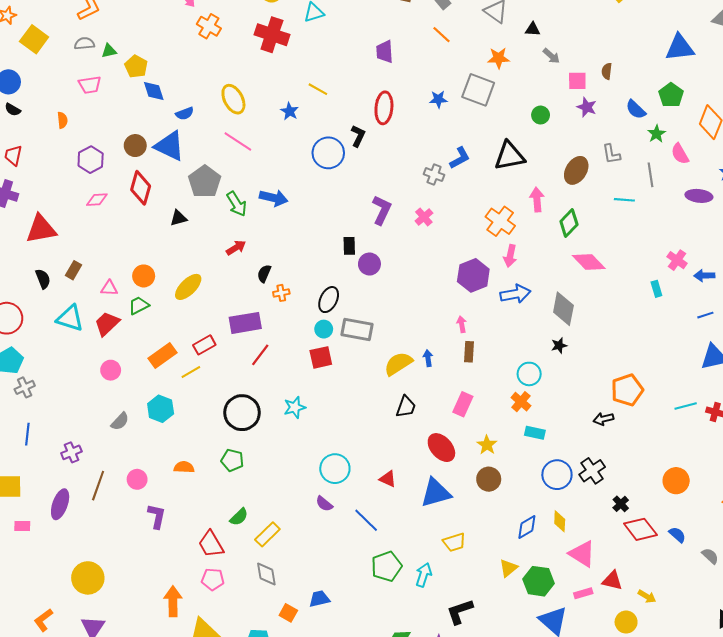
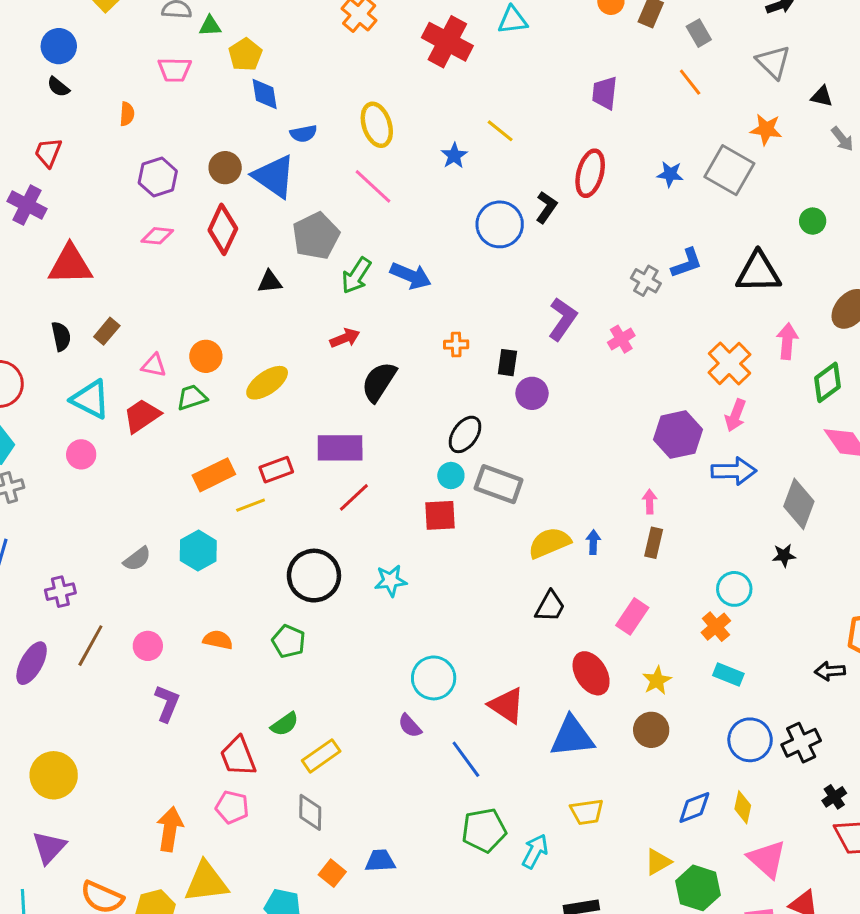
green arrow: (237, 204) -> (356, 276), turned 55
black semicircle: (264, 274) -> (379, 382), size x1.6
orange cross: (281, 293) -> (456, 345), moved
pink circle: (111, 370) -> (81, 454), moved
red triangle: (388, 479) -> (507, 705), size x1.5

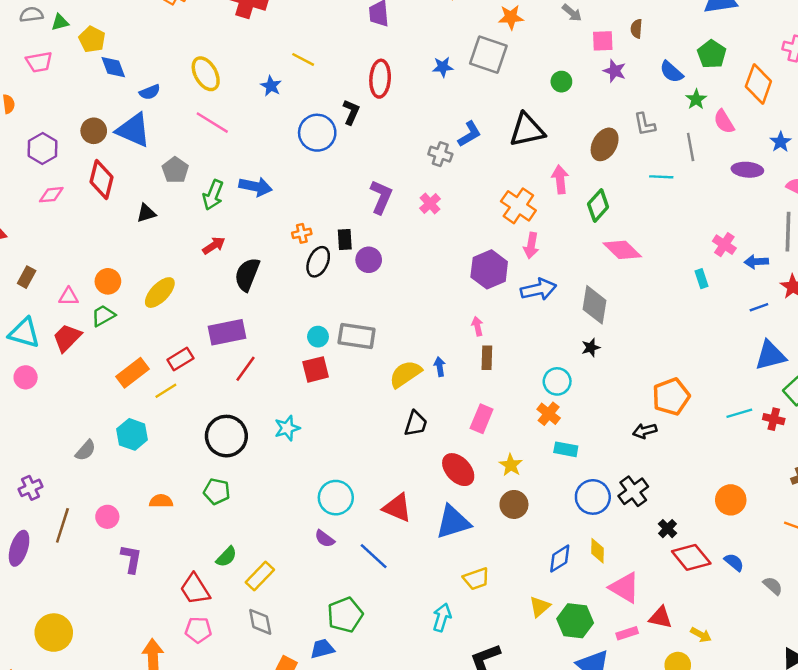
gray pentagon: (316, 236) -> (175, 170), size x0.7
black ellipse: (465, 434) -> (318, 262), moved
green pentagon: (484, 830) -> (345, 615), moved

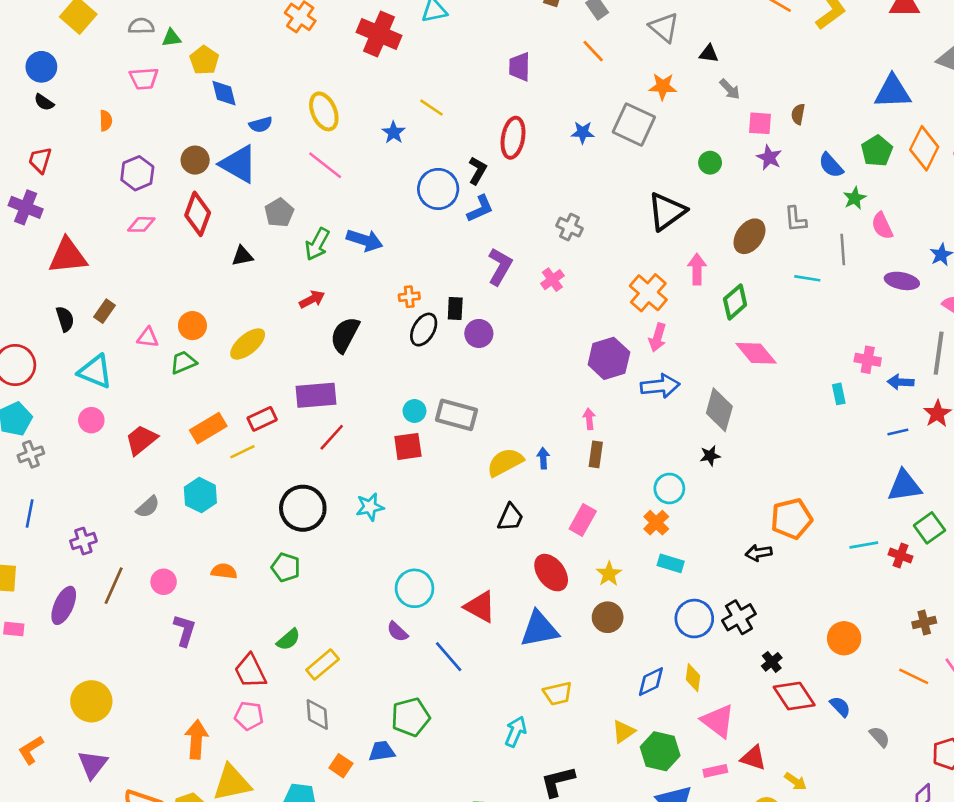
orange diamond: (758, 84) -> (924, 148), moved
black triangle: (527, 130) -> (667, 211), turned -30
blue L-shape: (469, 134) -> (480, 209), moved
pink cross: (724, 245) -> (868, 360), turned -30
red trapezoid: (67, 338) -> (141, 440), moved

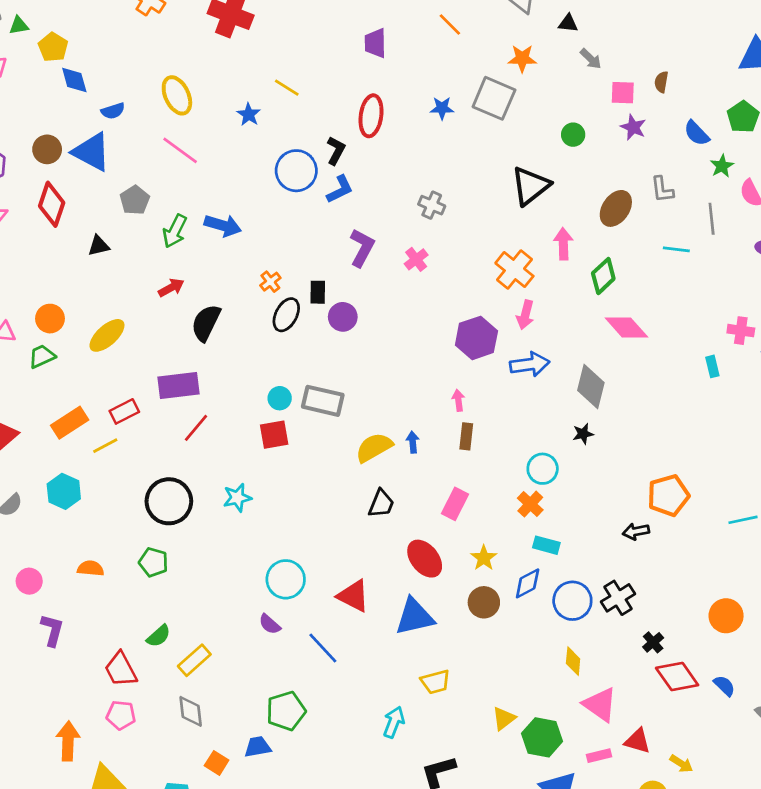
orange cross: (409, 297) -> (270, 282), turned -30
blue diamond: (651, 682) -> (528, 583), moved

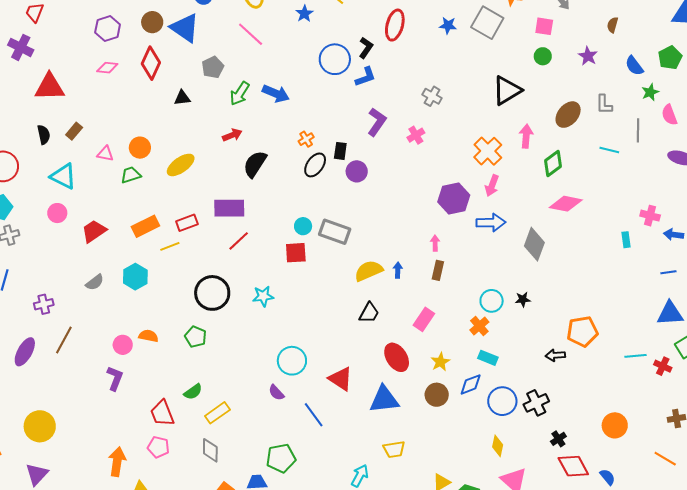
pink square: (623, 93) -> (544, 26), moved
pink diamond: (627, 328) -> (566, 204), turned -44
black star: (583, 434) -> (523, 299), moved
pink circle: (29, 581) -> (123, 345), moved

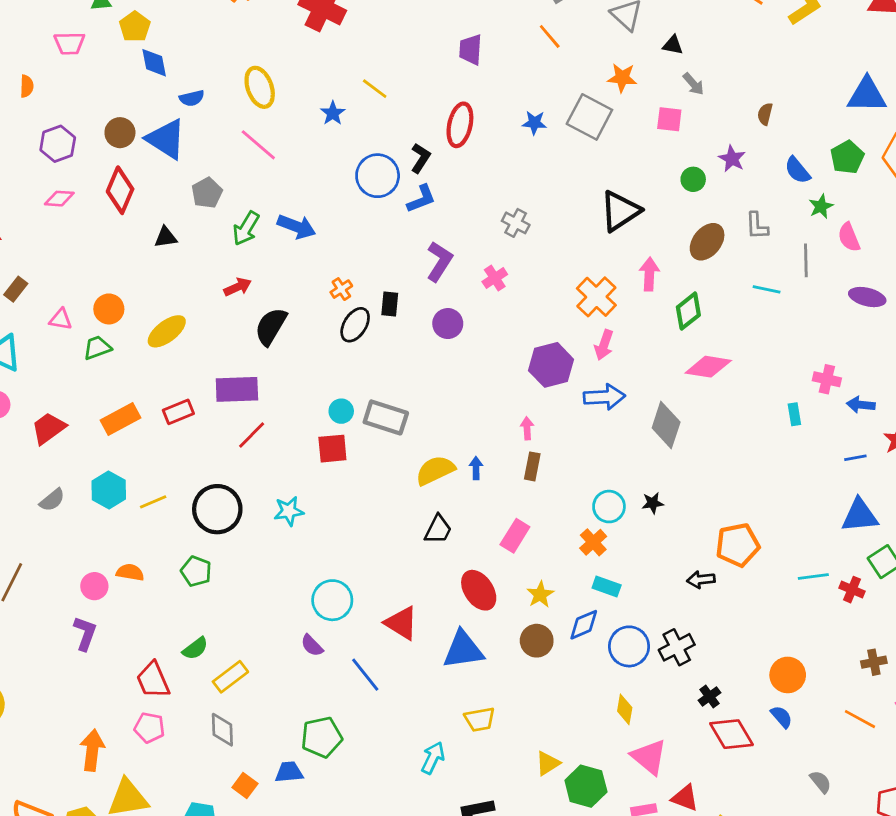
green circle: (543, 56) -> (693, 179), moved
purple circle: (357, 171) -> (448, 324), moved
yellow line: (170, 246) -> (153, 502), moved
blue semicircle: (607, 477) -> (781, 717), moved

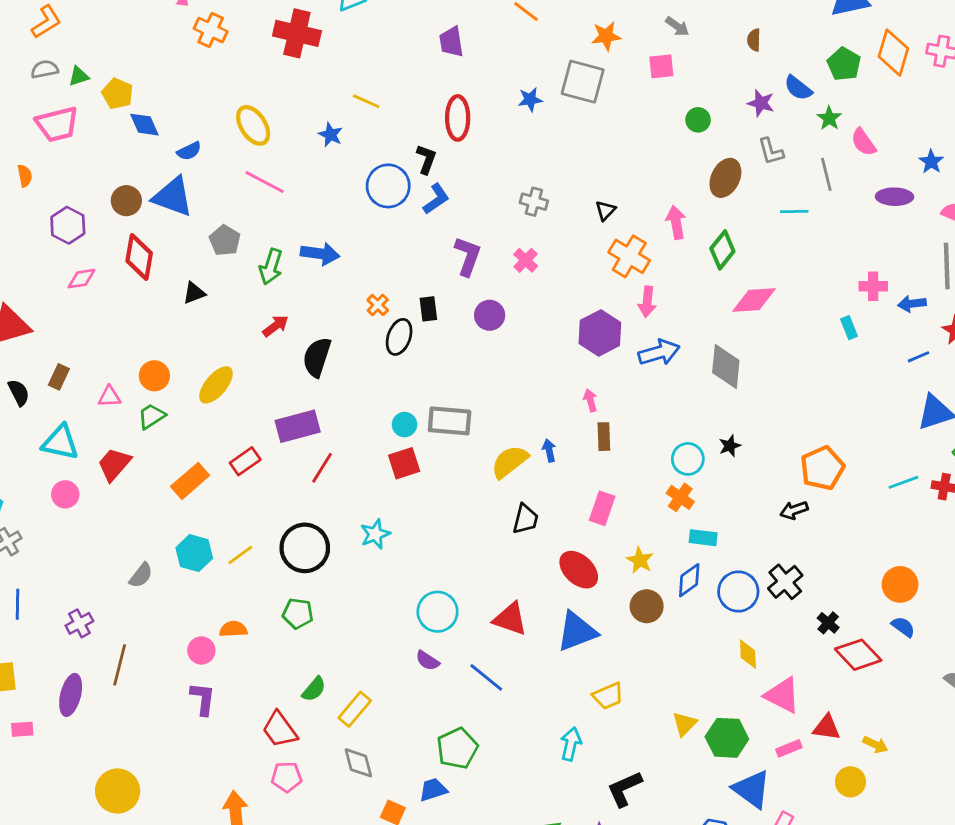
pink trapezoid: (69, 43) -> (57, 124), size x1.4
purple star: (732, 159) -> (761, 103), moved
black triangle: (620, 211) -> (605, 211), moved, size x0.5
red trapezoid: (48, 428) -> (114, 464), moved

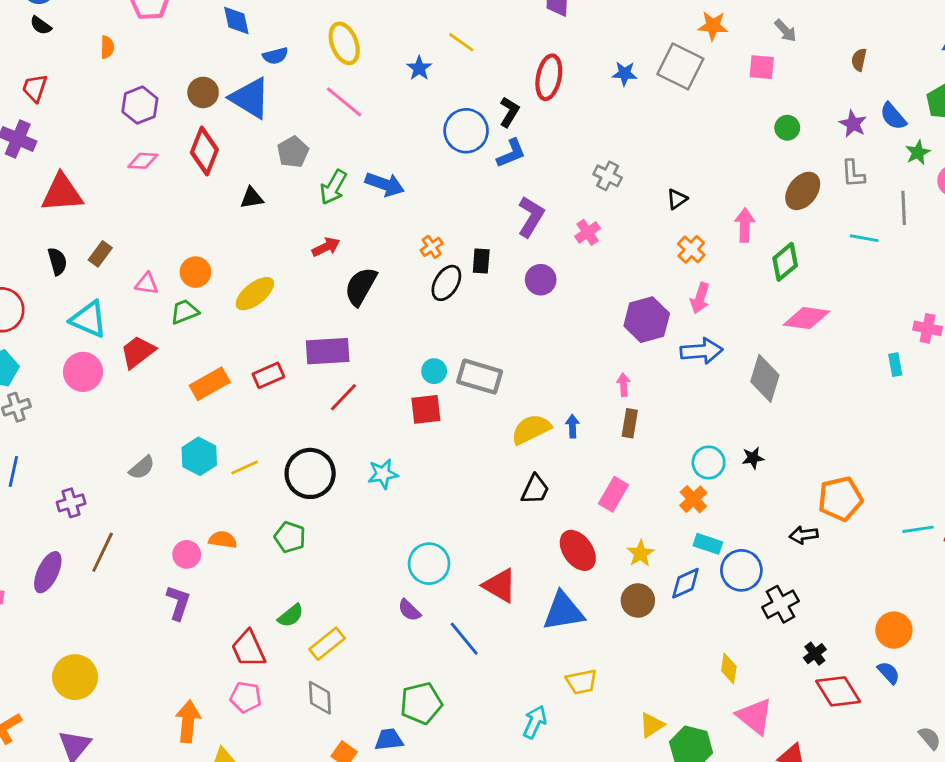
orange cross: (629, 256) -> (691, 249), size x0.7
pink circle: (65, 494) -> (83, 372), size x1.4
blue circle: (738, 592) -> (741, 570), moved

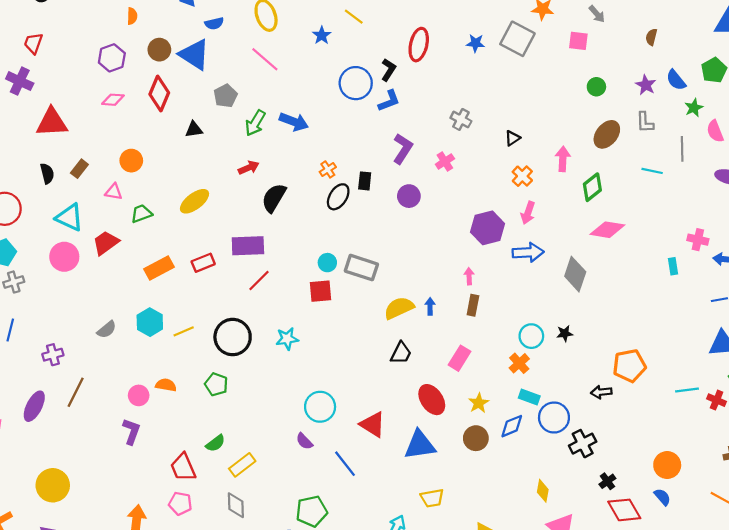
orange semicircle: (107, 47) -> (132, 16), moved
orange circle: (195, 272) -> (131, 161), moved

